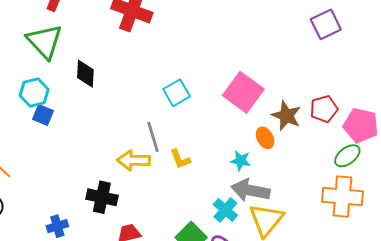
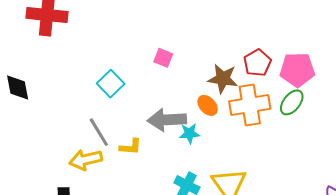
pink square: (243, 92) -> (163, 58), moved, size x0.5
yellow L-shape: (180, 159) -> (131, 147), turned -50
gray arrow: (250, 190) -> (167, 120), moved
orange cross: (342, 197) -> (250, 105), moved

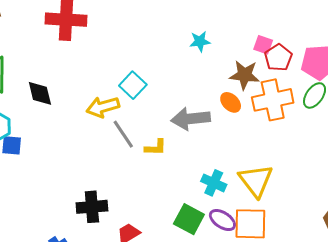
pink square: (163, 58) -> (263, 45), moved
cyan star: (189, 133) -> (200, 41), moved
yellow arrow: (86, 160) -> (103, 107), moved

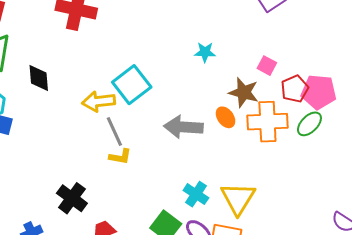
red pentagon: (278, 58) -> (295, 89), moved
cyan square: (133, 85) -> (132, 85), size x1.4
yellow L-shape: (156, 147) -> (120, 157), moved
black cross: (92, 207) -> (72, 198), turned 32

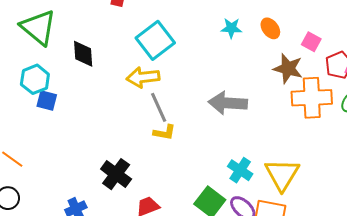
cyan star: (205, 52) -> (231, 28), moved
cyan square: (132, 85) -> (155, 40), moved
orange ellipse: (226, 117) -> (270, 28), moved

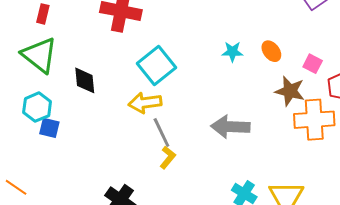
yellow L-shape: (164, 132) -> (168, 157), turned -60

